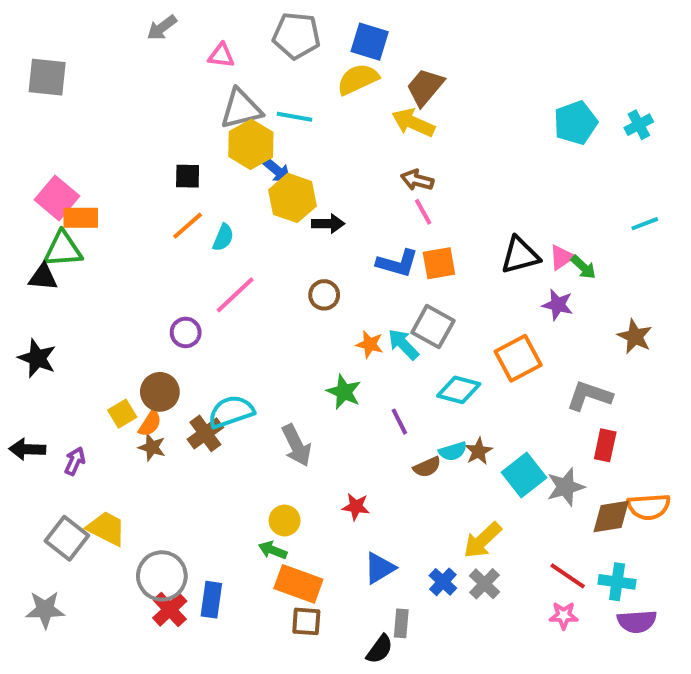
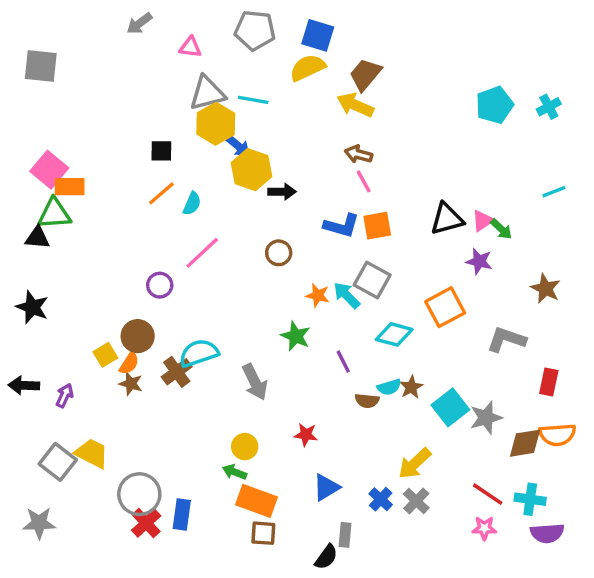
red rectangle: (605, 445) -> (549, 382), moved
brown semicircle: (427, 467) -> (367, 401), turned 30

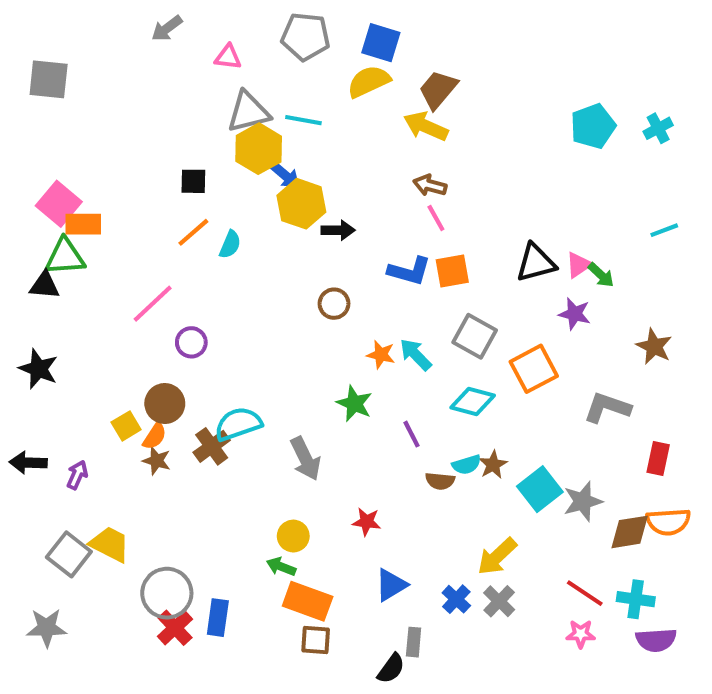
pink line: (202, 253) -> (153, 304), moved
gray square: (372, 280) -> (475, 336), moved

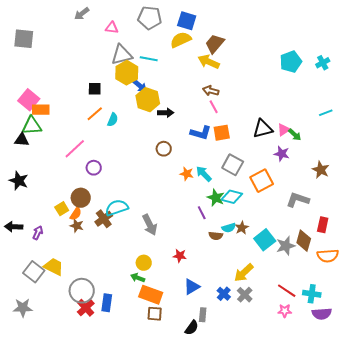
green star: (354, 404) -> (216, 198), moved
brown diamond: (630, 532) -> (304, 241), moved, turned -65

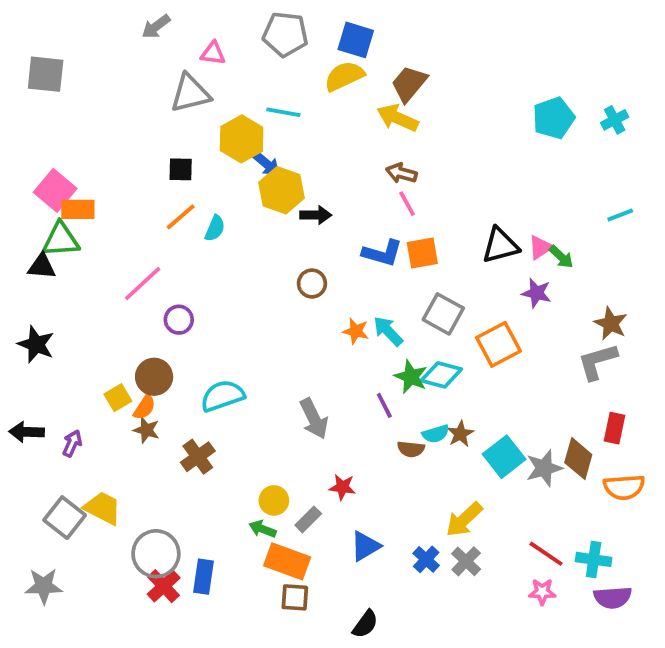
gray triangle: (122, 55) -> (190, 93), moved
gray L-shape: (298, 200) -> (597, 362), moved, turned -35
brown cross: (104, 219) -> (198, 457), moved
gray arrow: (150, 225) -> (314, 419), moved
gray rectangle: (203, 315) -> (308, 519), moved, turned 40

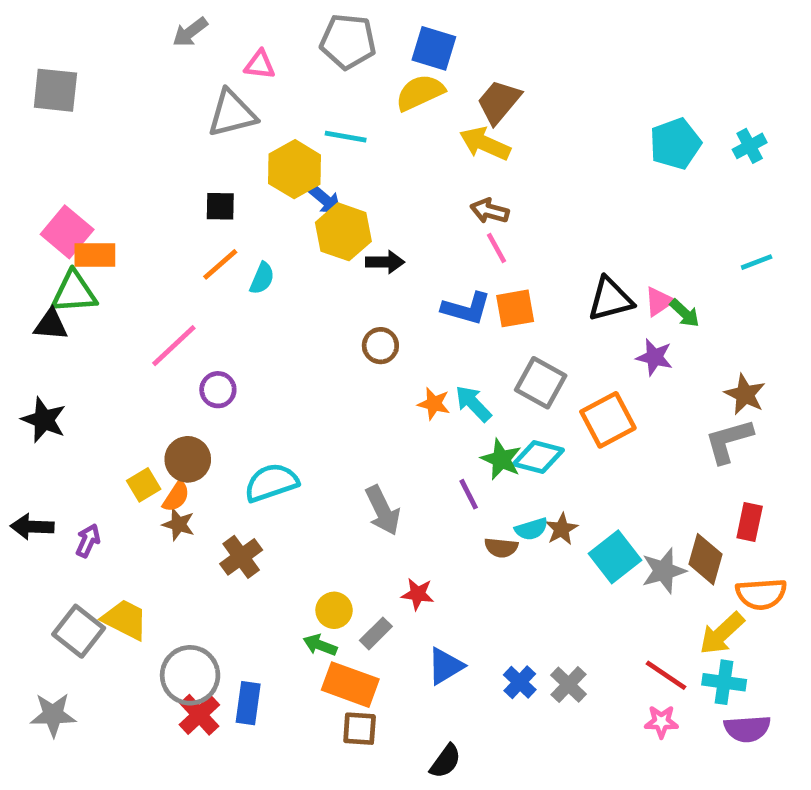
yellow arrow: (464, 519) -> (722, 633), moved

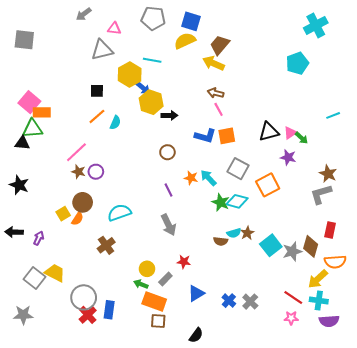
cyan cross: (750, 146) -> (316, 25), moved, size x1.6
purple line: (469, 494) -> (168, 190), moved
brown star: (178, 524) -> (78, 172), moved

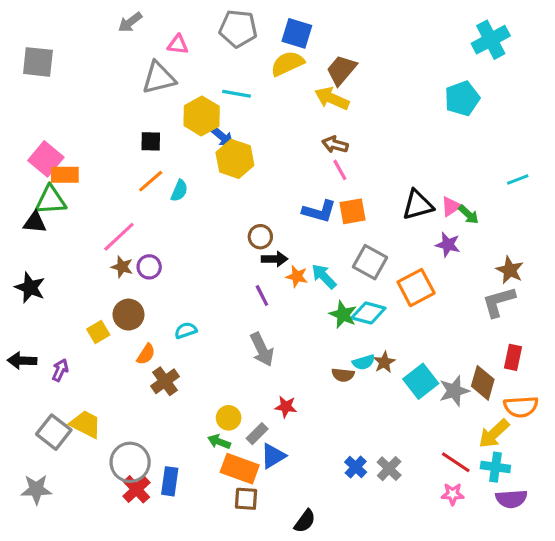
black arrow: (170, 115) -> (275, 259), moved
cyan semicircle: (119, 213) -> (186, 330), size x0.6
orange semicircle: (77, 219) -> (146, 354), moved
blue triangle: (196, 293) -> (273, 456), moved

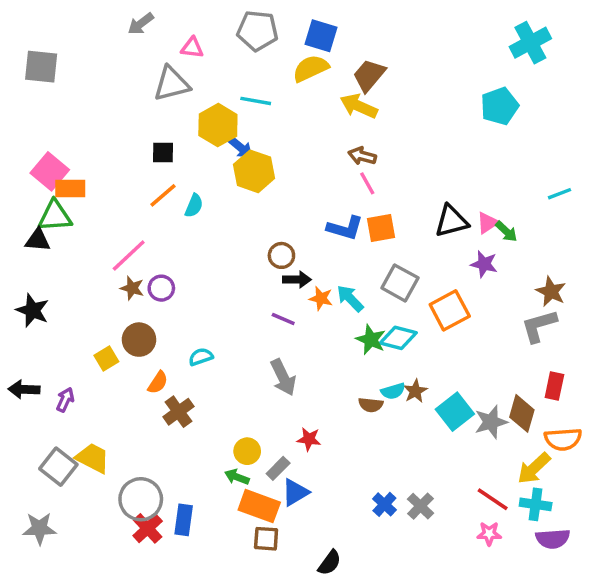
purple line: (262, 295) -> (283, 319), turned -40

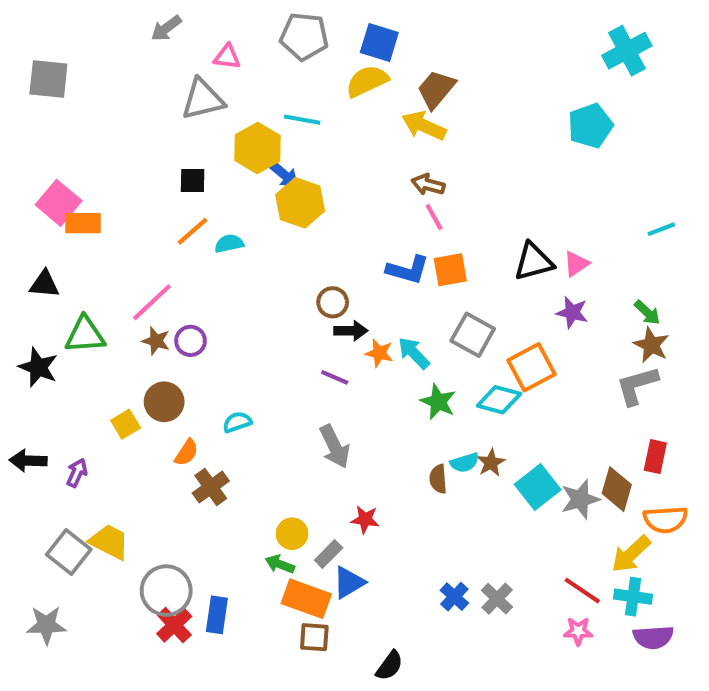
cyan semicircle: (194, 206) -> (229, 243), turned -125
green triangle: (55, 216) -> (85, 335), moved
green arrow: (506, 231) -> (647, 312), moved
cyan diamond: (398, 338) -> (499, 400), moved
brown semicircle: (371, 405) -> (438, 479), turned 80

